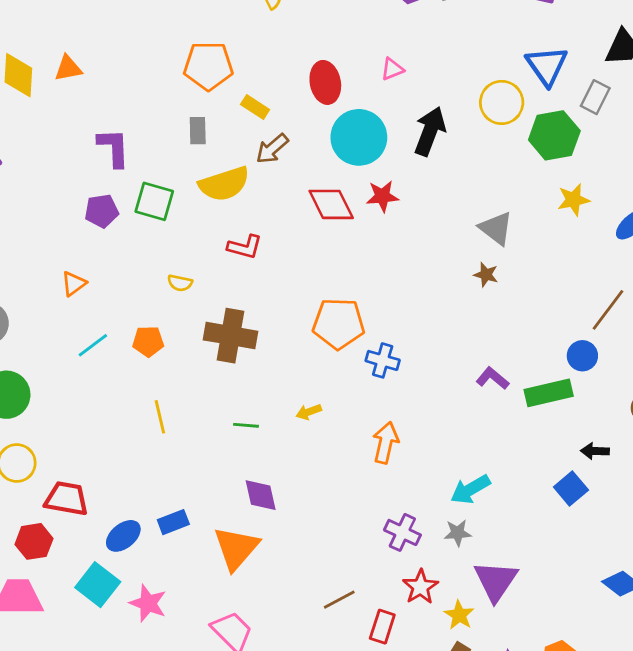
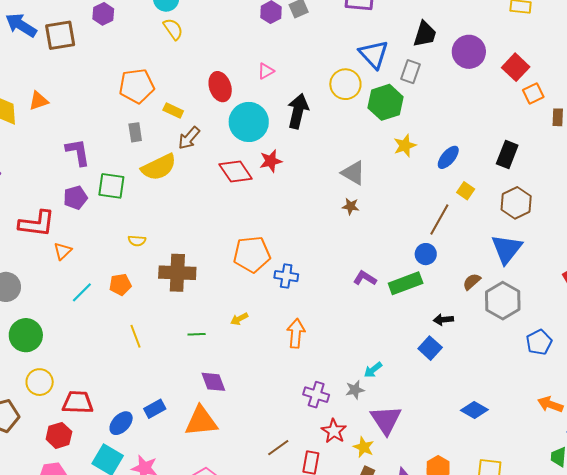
red L-shape: (245, 247) -> (37, 224), moved, size x1.5
cyan arrow: (470, 489) -> (373, 370), moved, size x0.7
orange triangle: (236, 548) -> (201, 421), turned 51

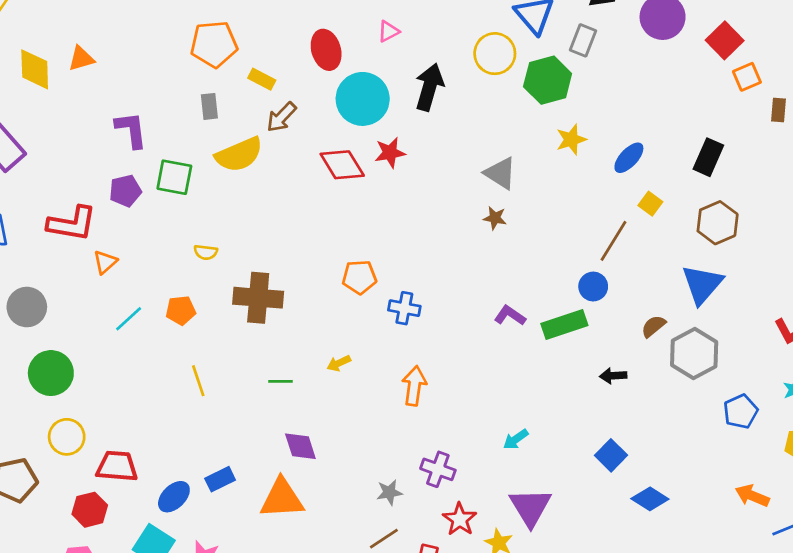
orange pentagon: (252, 254) -> (359, 277), size x0.7
blue square: (430, 348) -> (611, 455), moved
gray star: (355, 390) -> (389, 492), moved

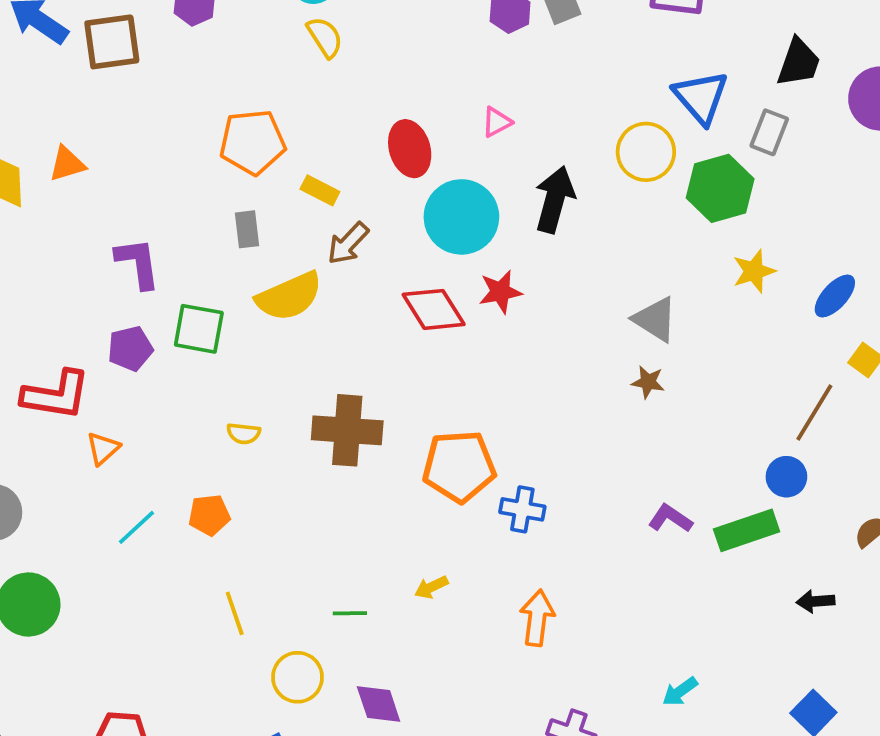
orange pentagon: (359, 277) -> (459, 466), size x1.5
brown cross: (258, 298) -> (347, 430), moved
yellow circle: (67, 437) -> (298, 677), moved

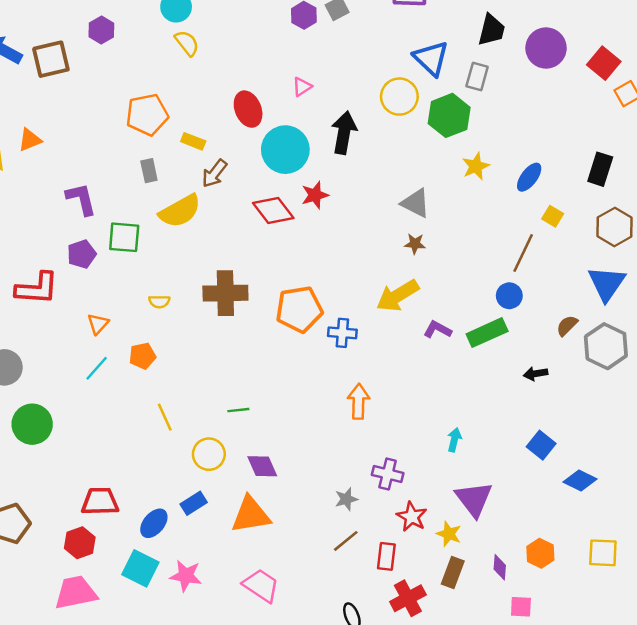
orange triangle: (103, 448) -> (98, 324), moved
yellow arrow: (431, 587) -> (398, 296), moved, size x2.0
cyan arrow: (680, 691) -> (454, 440), turned 145

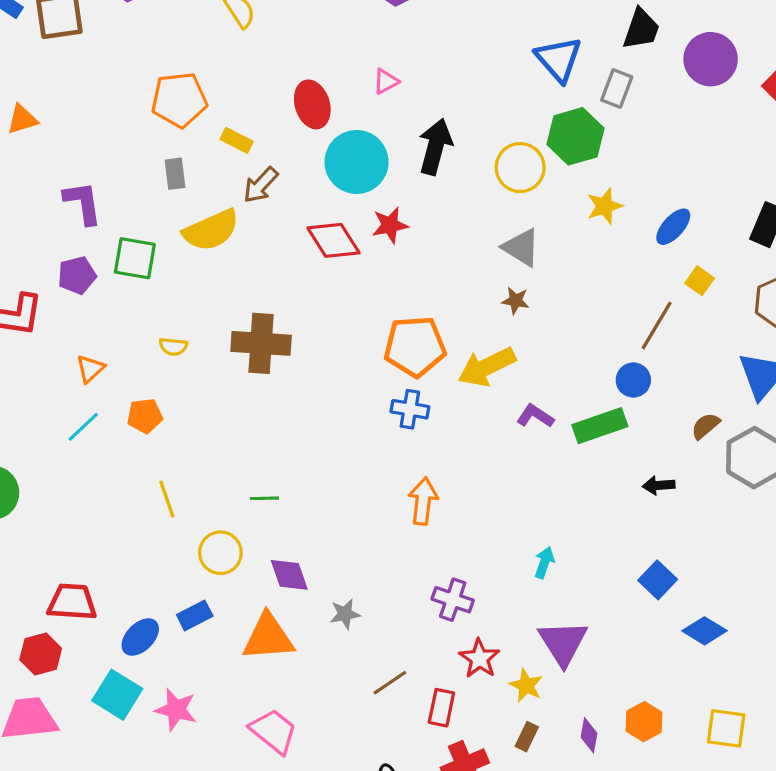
yellow circle: (399, 97) -> (520, 168), moved
orange pentagon: (299, 309) -> (415, 346), moved
gray star: (346, 499) -> (345, 614), moved
brown rectangle: (453, 572) -> (527, 737), size x0.7

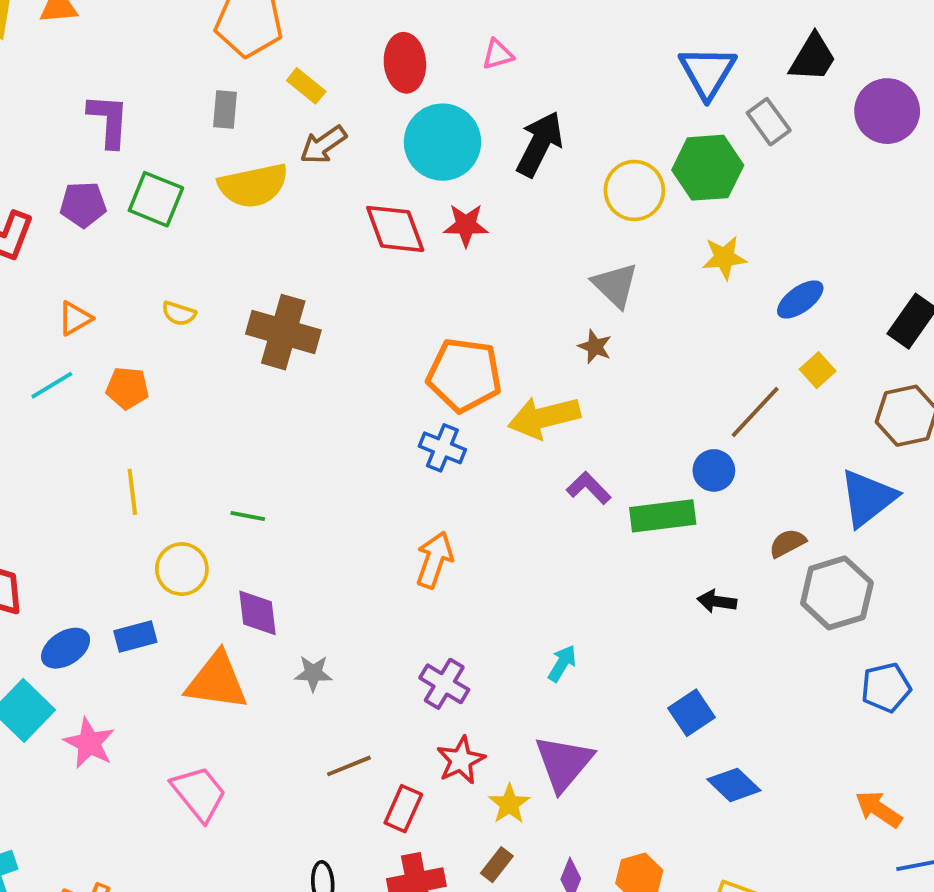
gray rectangle: (617, 88) -> (769, 122), turned -69

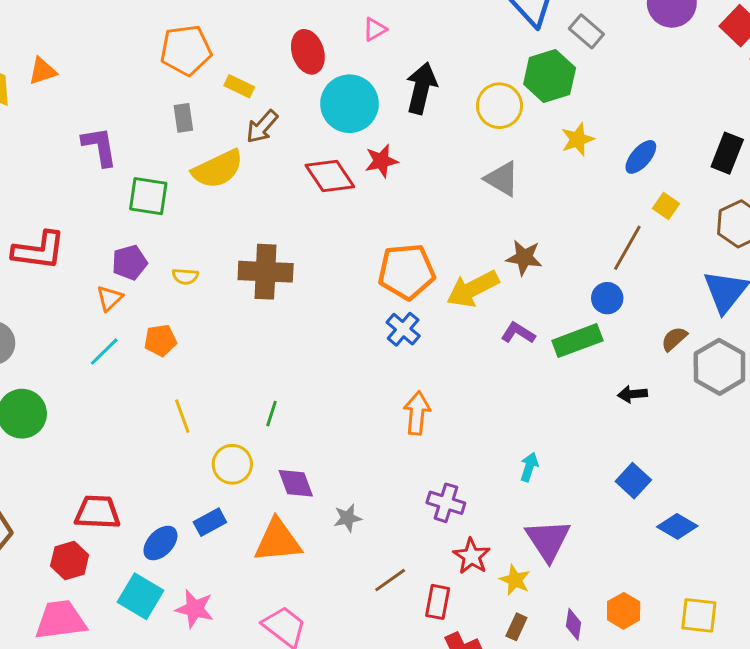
purple pentagon: (83, 205) -> (130, 263), moved
brown star: (595, 347) -> (524, 258), moved, size x1.4
blue cross: (442, 448) -> (403, 329), turned 32
green line: (248, 516) -> (272, 414), turned -70

